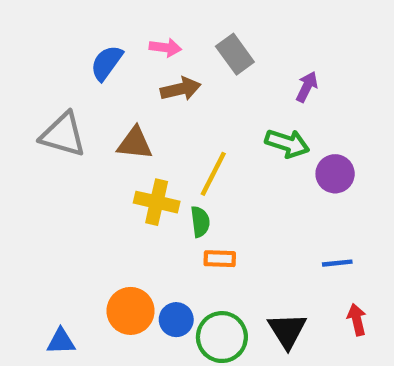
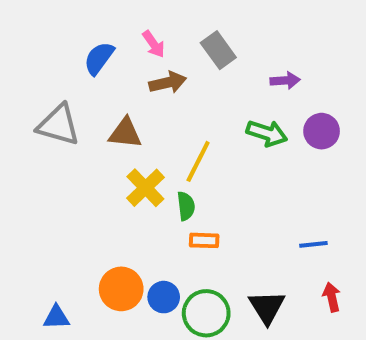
pink arrow: (165, 48) -> (154, 44), turned 48
purple arrow: (307, 87) -> (285, 81), turned 60
purple circle: (335, 174) -> (322, 131), moved
yellow cross: (157, 202) -> (145, 188), turned 33

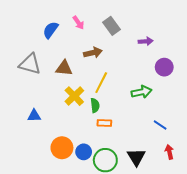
brown arrow: (168, 83) -> (93, 53), moved
green arrow: (267, 133) -> (141, 92), moved, turned -30
blue line: (313, 244) -> (160, 125), turned 40
blue triangle: (56, 317) -> (34, 116), moved

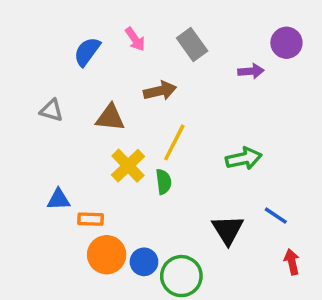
gray triangle: (30, 64) -> (51, 110), size x0.6
purple circle: (164, 67) -> (286, 43), moved
orange rectangle: (104, 123) -> (91, 219), moved
black triangle: (136, 157) -> (228, 230), moved

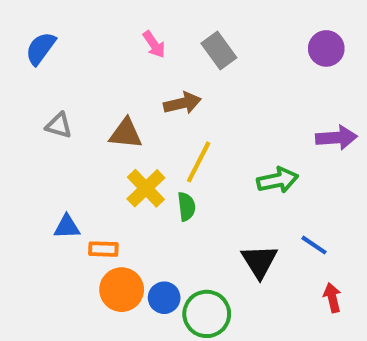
blue semicircle: (87, 52) -> (41, 48), moved
purple arrow: (251, 71) -> (336, 138), moved, size x1.4

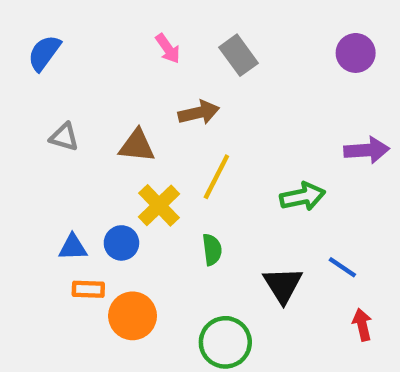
green semicircle: (186, 207) -> (212, 250), moved
orange rectangle: (103, 249) -> (88, 289), moved
blue circle: (164, 298) -> (121, 243), moved

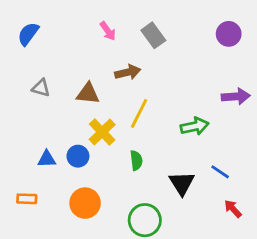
orange rectangle: (88, 289) -> (27, 199), moved
red arrow: (362, 325) -> (233, 209), turned -30

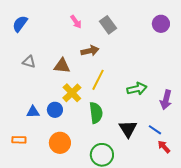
purple arrow: (236, 96) -> (166, 100), moved, turned 108
green semicircle: (136, 160) -> (96, 113), size x1.5
blue line: (220, 172) -> (155, 130), moved

